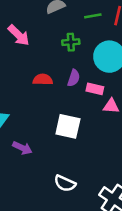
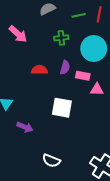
white semicircle: (65, 183) -> (51, 161), moved

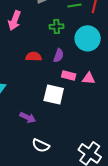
pink arrow: (18, 34) -> (15, 21), turned 66
pink rectangle: (83, 76) -> (69, 75), moved
purple arrow: (25, 127) -> (28, 118), moved

